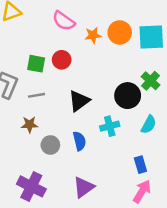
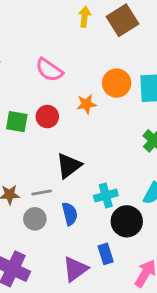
orange star: (93, 35) -> (86, 104), moved
gray line: (36, 95) -> (42, 192), moved
black circle: (128, 96) -> (127, 221), moved
blue rectangle: (140, 165) -> (106, 254), moved

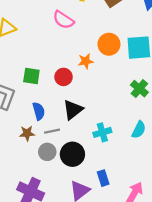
pink semicircle: (49, 70) -> (63, 20), moved
red circle: (47, 117) -> (64, 77), moved
blue semicircle: (70, 214) -> (39, 111), moved
black circle: (127, 221) -> (72, 154), moved

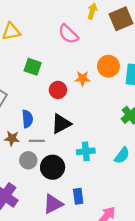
green square: (31, 76) -> (33, 67), moved

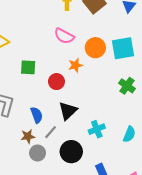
pink semicircle: (68, 34) -> (64, 36), moved
gray line: (37, 141) -> (51, 132), turned -32
cyan semicircle: (122, 155) -> (129, 134), moved
gray circle: (28, 160) -> (38, 153), moved

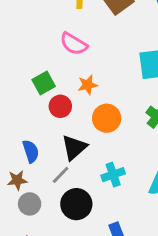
orange circle: (95, 48) -> (107, 118), moved
green square: (28, 67) -> (44, 83), moved, turned -35
gray line: (51, 132) -> (61, 175), moved

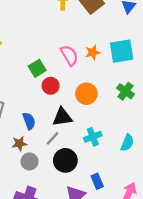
pink semicircle: (74, 44) -> (69, 55), moved, turned -150
orange star: (88, 85) -> (93, 52), moved
black triangle: (74, 147) -> (62, 117), turned 35

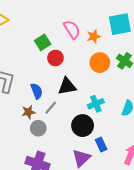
orange star: (93, 52) -> (94, 36), moved
orange circle: (86, 94) -> (100, 63), moved
gray line: (53, 138) -> (51, 108), moved
black circle: (65, 160) -> (83, 126), moved

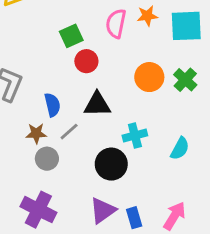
pink semicircle: (72, 29) -> (116, 24), turned -144
orange star: (94, 36) -> (147, 16), moved
blue rectangle: (101, 145) -> (134, 218), moved

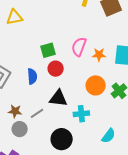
orange star: (147, 16) -> (99, 55), moved
blue semicircle: (52, 105) -> (32, 76), moved
cyan cross: (135, 135) -> (81, 114), moved

